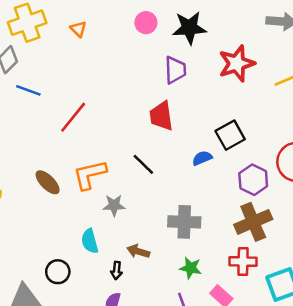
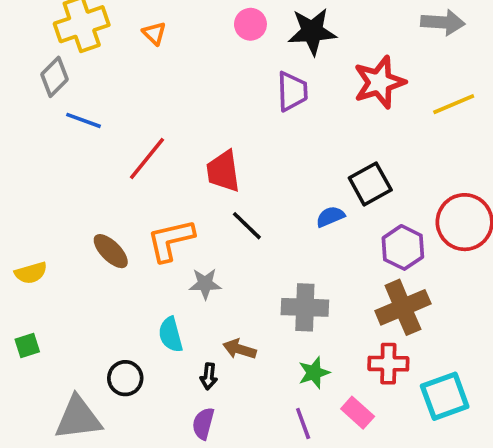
red trapezoid: (161, 116) -> (223, 171), moved
green star: (191, 268) -> (314, 373), turned -30

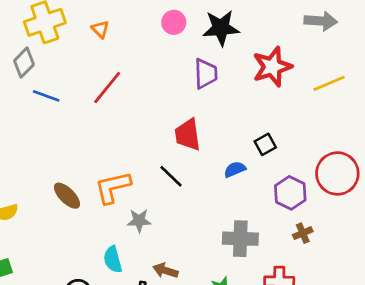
red line: (147, 159) -> (107, 88), moved
red trapezoid: (223, 171) -> (188, 135), moved
black square: (370, 184) -> (265, 144), size x0.7
gray cross: (305, 307) -> (240, 239), moved
brown cross: (403, 307) -> (303, 233), moved, size x0.5

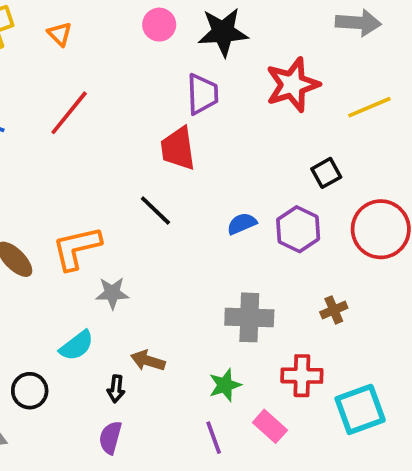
red trapezoid: (188, 135) -> (178, 149), moved
black square: (265, 144) -> (326, 173), moved
black line: (171, 176) -> (155, 210), moved
purple hexagon: (290, 193) -> (298, 229), moved
cyan semicircle: (113, 259) -> (77, 346), turned -112

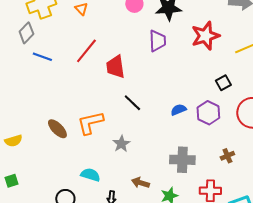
red trapezoid: (178, 149) -> (115, 67), moved
gray star: (112, 293) -> (121, 144), moved, turned -30
cyan semicircle: (77, 346) -> (90, 175), turned -126
brown arrow: (148, 361) -> (140, 183), moved

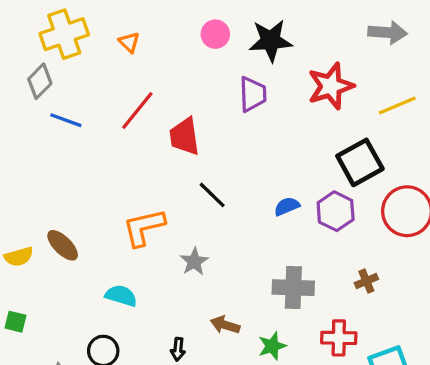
black square: (223, 83) -> (360, 162), size x1.8
brown ellipse: (57, 129) -> (63, 245), moved
cyan semicircle: (90, 175) -> (121, 296), moved
green square: (11, 181) -> (15, 322), turned 32

